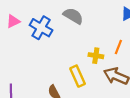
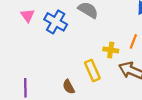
pink triangle: (13, 21) -> (28, 15), turned -40

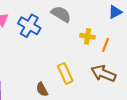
yellow cross: (111, 50) -> (88, 36), moved

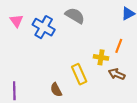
yellow cross: (88, 36) -> (101, 57), moved
brown arrow: (103, 73) -> (117, 74), size x0.7

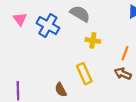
orange line: (119, 46) -> (125, 53), moved
yellow cross: (101, 57) -> (93, 40), moved

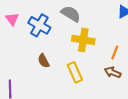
yellow cross: (93, 40) -> (83, 40), size x1.5
brown semicircle: (61, 90) -> (44, 61), moved

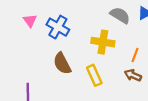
gray semicircle: (71, 14) -> (120, 15), moved
brown semicircle: (44, 61) -> (62, 64), size x1.5

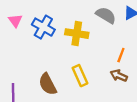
yellow cross: (103, 42) -> (77, 34), moved
brown semicircle: (62, 64) -> (48, 84), moved

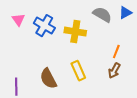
brown arrow: (119, 76) -> (114, 71), turned -84

